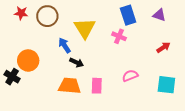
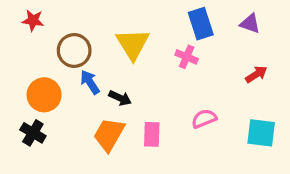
brown circle: (47, 16) -> (74, 50), moved
blue arrow: (65, 45) -> (90, 82), moved
black cross: (12, 77) -> (33, 133), moved
orange trapezoid: (70, 86) -> (109, 134), turned -65

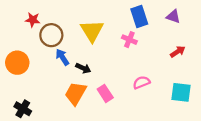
red star: (33, 20) -> (33, 20), moved
orange circle: (44, 95) -> (17, 63), moved
black cross: (33, 133) -> (23, 109), moved
pink rectangle: (152, 134) -> (105, 93), turned -35

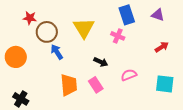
black arrow: (83, 68) -> (101, 62), moved
orange trapezoid: (76, 93) -> (69, 85), turned 145

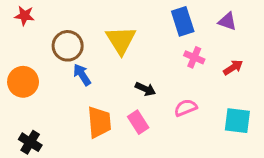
red star: (30, 18) -> (24, 16), moved
pink cross: (118, 36) -> (194, 57), moved

